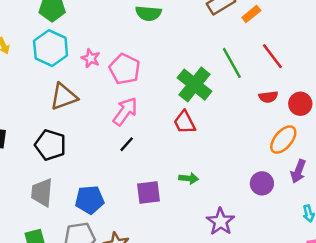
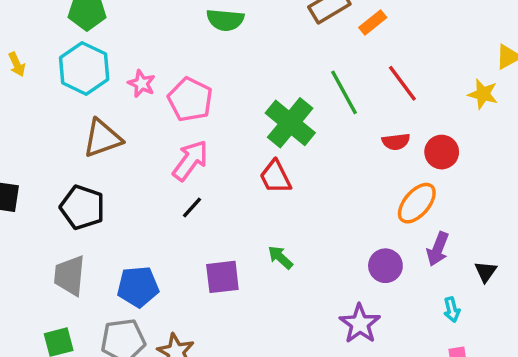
green arrow: (189, 178) -> (280, 257), turned -144
purple star: (221, 222) -> (360, 324), moved

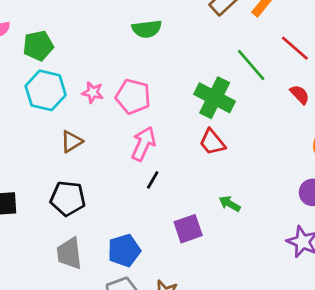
brown triangle: (102, 138) -> (72, 142), size x0.7
red semicircle: (396, 142) -> (300, 94), turned -115

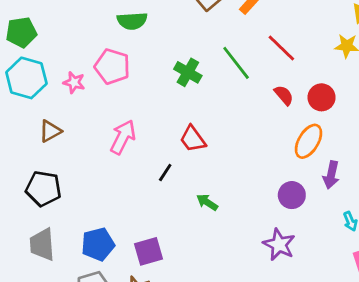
pink pentagon: (133, 97) -> (112, 67), moved
green cross: (215, 98) -> (188, 72), moved, size x0.7
black line: (153, 180) -> (165, 172), moved
purple square: (188, 229) -> (148, 251), moved

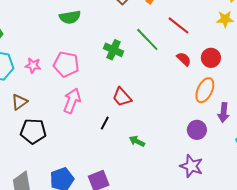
pink pentagon: (112, 67) -> (66, 64), moved
black pentagon: (43, 189) -> (33, 131), moved

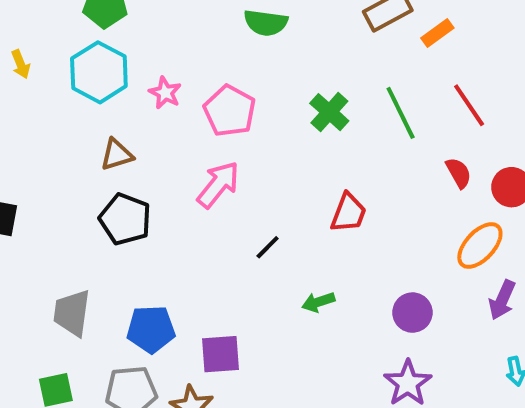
red trapezoid: (122, 97) -> (348, 213), moved, turned -135
purple circle: (197, 130) -> (412, 313), moved
green arrow: (137, 141) -> (318, 302), turned -63

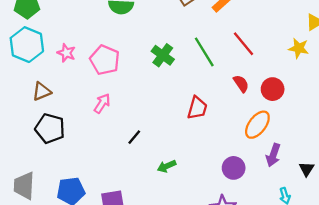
pink arrow: (218, 185) -> (102, 103), size x0.7
red trapezoid: (348, 213) -> (197, 108), moved
purple circle: (412, 313) -> (234, 168), moved

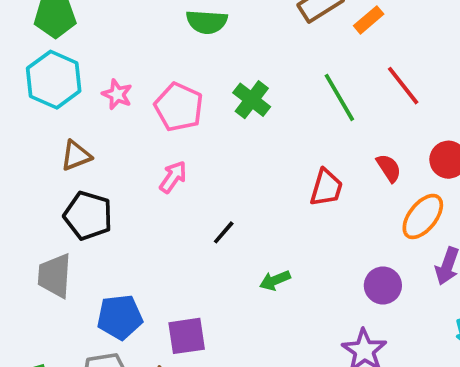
green cross: (163, 55) -> (252, 100), moved
red semicircle: (241, 84) -> (389, 168), moved
gray trapezoid: (24, 186) -> (55, 276), moved

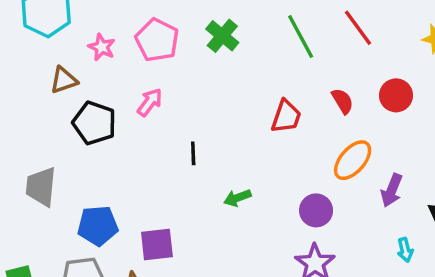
pink star: (117, 94) -> (102, 47), moved
black pentagon: (88, 216) -> (94, 123), moved
orange ellipse: (423, 216) -> (353, 160), moved
black line: (224, 232) -> (193, 153), turned -45
purple circle: (383, 285) -> (316, 210), moved

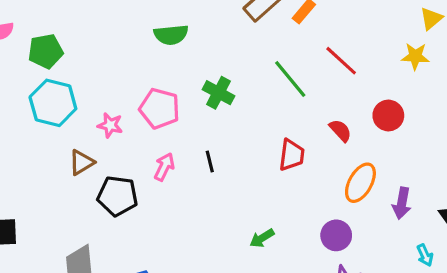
black line: (193, 153) -> (210, 162), moved

